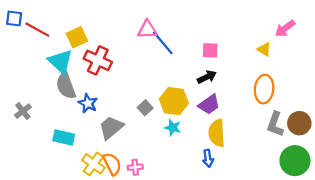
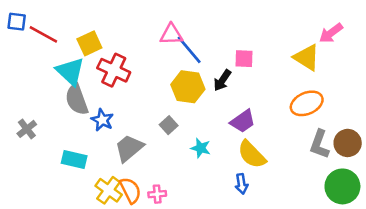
yellow triangle: (264, 49) -> (307, 57), size x1.6
black arrow: (207, 77) -> (222, 80), moved, turned 150
orange ellipse: (264, 89) -> (307, 103), turned 60
yellow hexagon: (174, 101) -> (188, 87), moved
yellow semicircle: (217, 133) -> (252, 154), turned -40

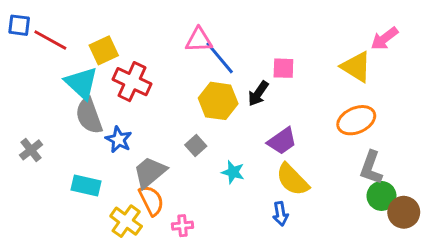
brown circle: (348, 143) -> (404, 212), moved
green circle: (342, 186) -> (381, 196), moved, size x0.7
orange semicircle: (130, 190) -> (151, 200), moved

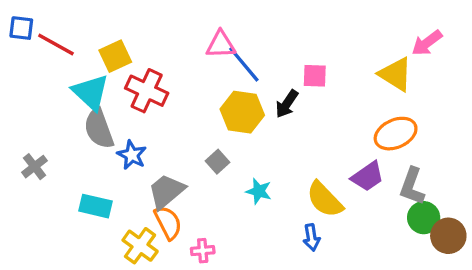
purple trapezoid: (282, 141) -> (368, 176), moved

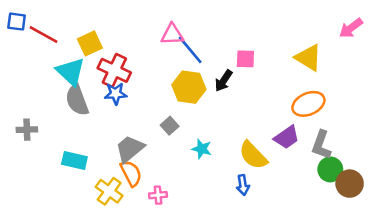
pink arrow: (427, 43) -> (351, 28), moved
blue star: (132, 155) -> (116, 94), moved, turned -30
gray cross: (35, 167) -> (27, 130), turned 36

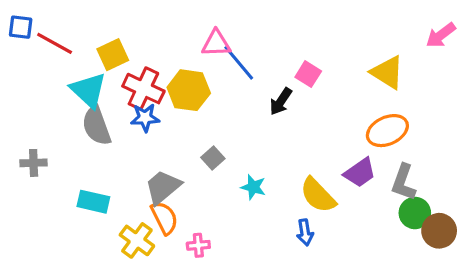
pink square: (245, 59) -> (308, 74), turned 30
yellow hexagon: (189, 87) -> (189, 90), moved

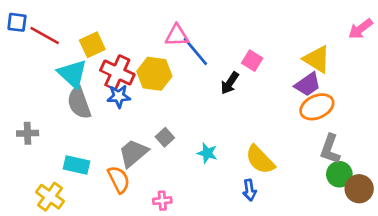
gray square: (213, 158) -> (165, 137), moved
purple trapezoid: (360, 173) -> (308, 84), moved
orange semicircle: (164, 218) -> (119, 179), moved
yellow cross: (137, 240) -> (50, 197), moved

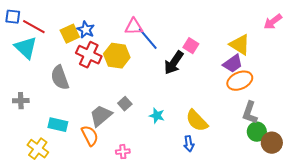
cyan triangle: (72, 74) -> (26, 48), moved
black arrow: (230, 83) -> (174, 63), size x1.4
blue star: (119, 96) -> (86, 30), moved, turned 30

